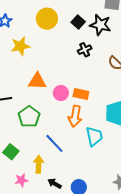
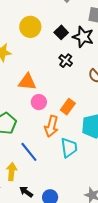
black cross: (85, 50) -> (66, 61), turned -32
orange triangle: (37, 81) -> (27, 82), moved
orange rectangle: (81, 94) -> (68, 107), moved, turned -70

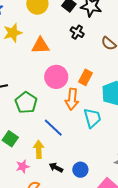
orange triangle: (27, 82) -> (40, 46), moved
pink circle: (39, 102) -> (56, 77), size x1.5

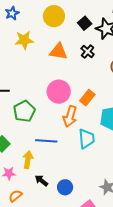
orange triangle: (40, 46) -> (58, 52), moved
blue line: (53, 128) -> (46, 141), turned -50

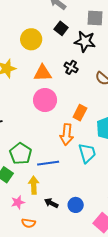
black square: (85, 23) -> (61, 28), moved
pink circle: (59, 92) -> (45, 100), moved
green pentagon: (24, 111) -> (21, 154), moved
orange semicircle: (15, 196) -> (29, 223), turned -120

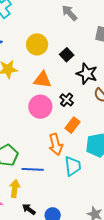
black square: (61, 28) -> (67, 55), moved
black star: (85, 41) -> (87, 74), moved
black cross: (71, 67) -> (67, 100), moved
orange arrow: (67, 135) -> (56, 144), turned -30

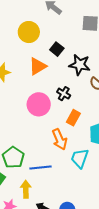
yellow circle: (37, 44) -> (29, 32), moved
orange triangle: (43, 80) -> (38, 66), moved, turned -30
cyan trapezoid: (73, 166) -> (80, 158), turned -145

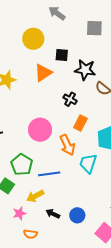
black square: (57, 49) -> (62, 55), turned -32
pink circle: (39, 104) -> (40, 130), moved
yellow arrow: (26, 189) -> (35, 196), turned -114

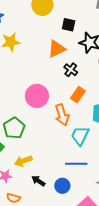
orange triangle: (43, 73) -> (57, 49), moved
blue line: (49, 174) -> (76, 164), moved

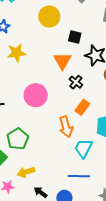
orange triangle: (57, 49) -> (62, 61), turned -36
pink circle: (37, 96) -> (36, 95), moved

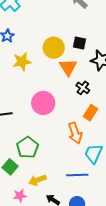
yellow circle: (49, 16) -> (54, 48), moved
blue line: (79, 176) -> (77, 175), moved

